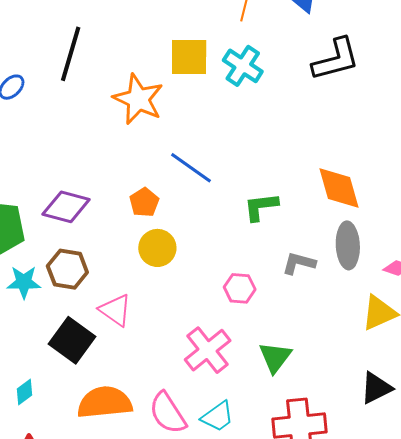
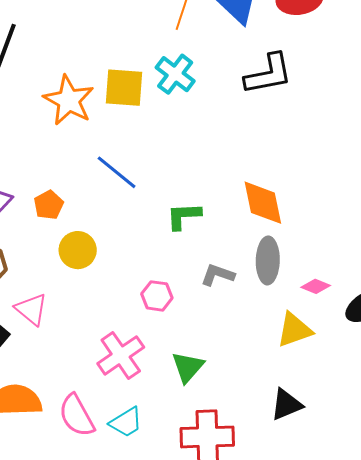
yellow square: (189, 57) -> (124, 88), moved
orange pentagon: (144, 202) -> (49, 205), moved

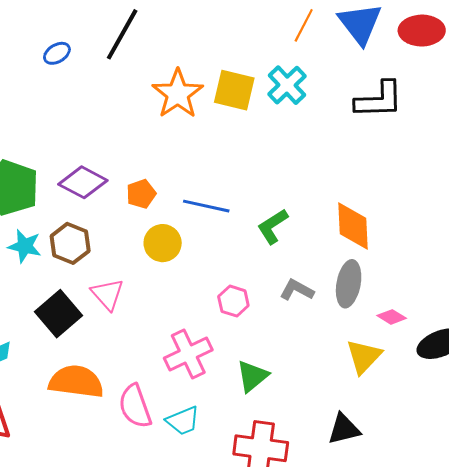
blue line: (117, 172) -> (206, 206), moved, turned -36
green L-shape: (184, 216) -> (273, 226), turned -39
yellow triangle: (294, 330) -> (364, 357), turned -36

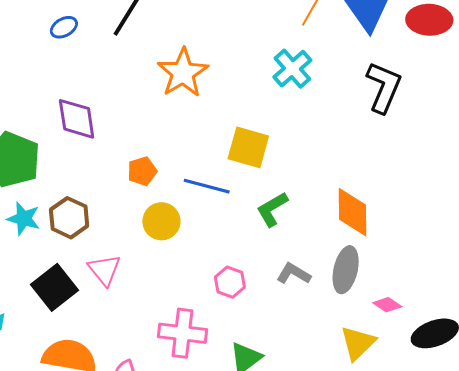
yellow square: (234, 90) -> (248, 147), moved
black L-shape: (379, 100) -> (384, 87), turned -68
purple diamond: (83, 182) -> (77, 119), moved, turned 51
pink cross: (188, 354) -> (182, 333), turned 30

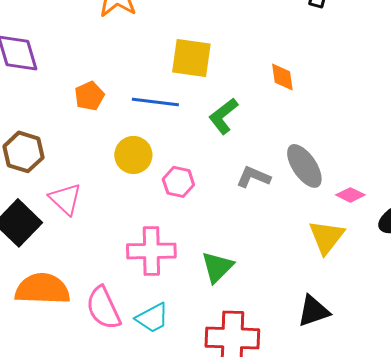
orange diamond: (352, 212) -> (282, 77), moved, size x0.6
yellow circle: (161, 221) -> (133, 155), moved
gray ellipse: (346, 270) -> (304, 166), turned -39
pink hexagon: (230, 282) -> (178, 182), moved

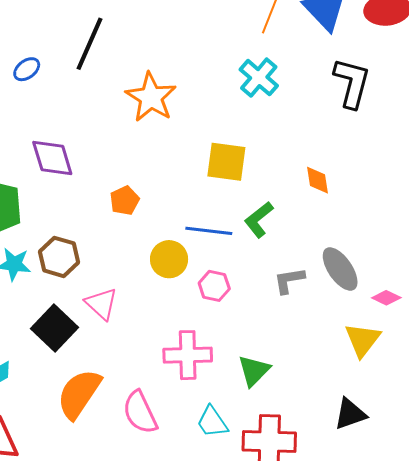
blue line: (155, 102) -> (209, 231), moved
gray L-shape: (253, 177) -> (289, 280), turned -32
orange semicircle: (42, 289) -> (79, 394), turned -58
cyan trapezoid: (152, 318) -> (212, 422), moved, turned 84

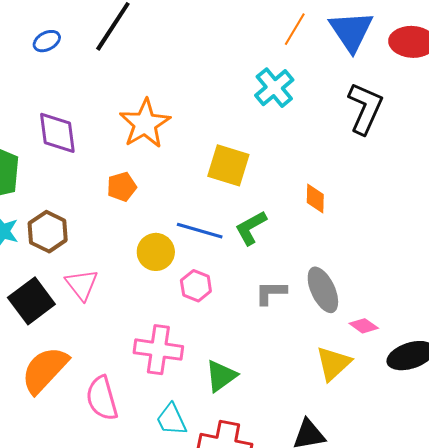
orange star: (151, 97) -> (145, 124), moved

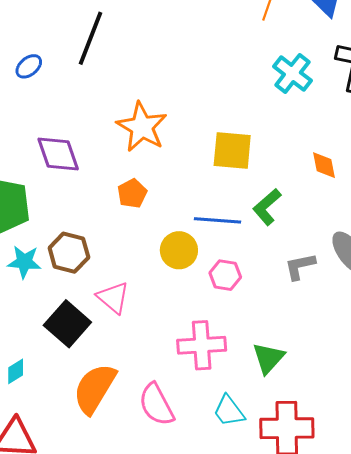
cyan cross: (274, 88) -> (292, 73), moved

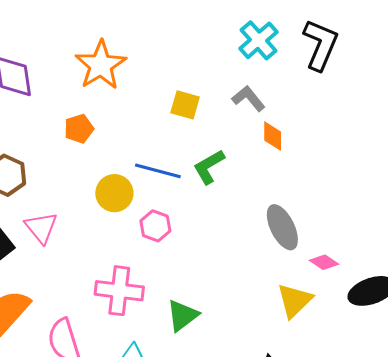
yellow square: (232, 151) -> (185, 105), size x0.7
gray L-shape: (300, 266) -> (249, 98), moved, turned 52

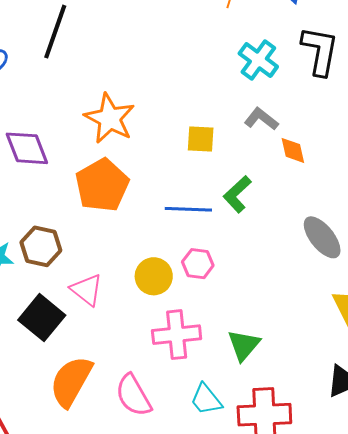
orange pentagon: (79, 129) -> (102, 185), size x1.8
yellow circle: (114, 193) -> (154, 276), moved

